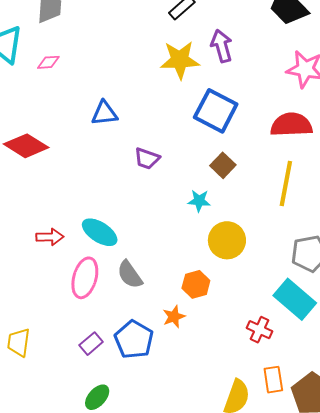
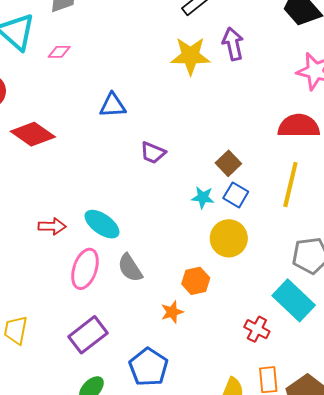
blue square: (216, 111) -> (236, 195), moved, size x0.6
blue pentagon: (134, 339) -> (149, 367), moved
purple rectangle: (91, 344) -> (88, 335), size x1.6

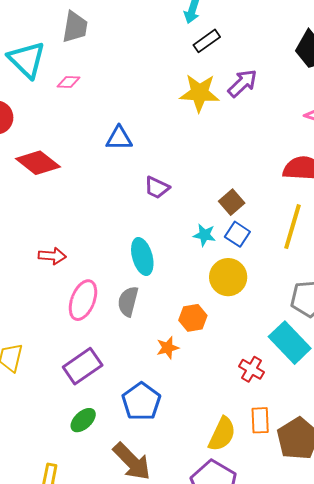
purple arrow: (233, 44) -> (243, 83), turned 56
cyan ellipse: (102, 224) -> (142, 257), moved, turned 36
gray semicircle: (130, 268) -> (128, 301), turned 44

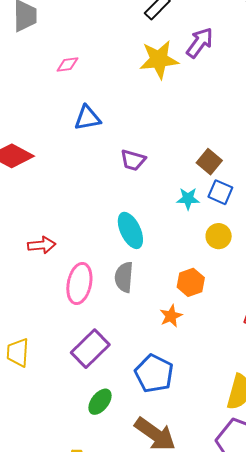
pink diamond: (69, 82) -> (67, 64), moved
yellow circle: (228, 277) -> (219, 236), size x0.7

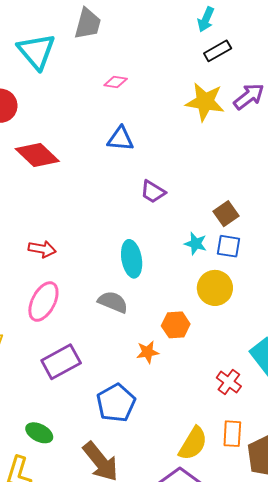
blue square: (220, 192) -> (229, 246), turned -30
yellow circle: (219, 236) -> (215, 288), size x1.4
gray semicircle: (124, 277) -> (113, 302), turned 92
pink ellipse: (79, 283) -> (43, 302), moved
green ellipse: (100, 402) -> (39, 433), moved, turned 64

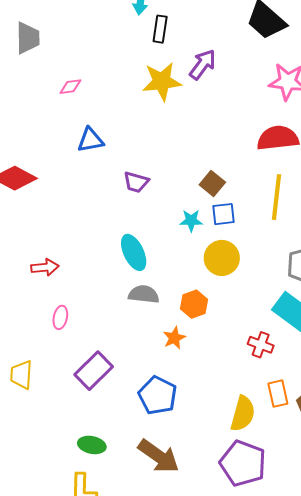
black rectangle: (218, 51) -> (160, 29), turned -36
pink ellipse: (43, 302) -> (60, 317), size x0.6
gray semicircle: (113, 302) -> (144, 294), moved

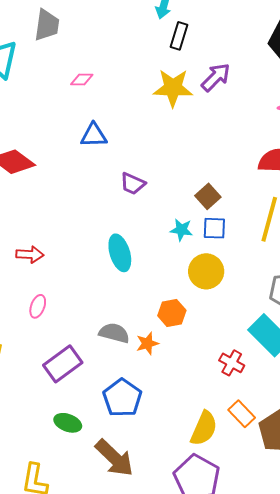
gray semicircle: (144, 294) -> (114, 333), moved
orange rectangle: (278, 394) -> (242, 414), turned -40
green ellipse: (92, 445) -> (68, 423), moved

